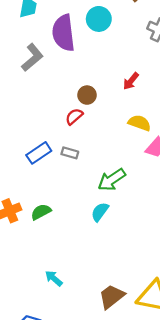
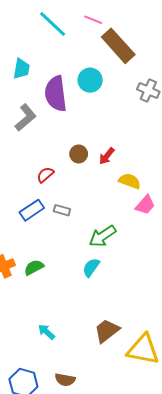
red arrow: (131, 81) -> (107, 156), moved
red semicircle: (74, 116) -> (45, 175), moved
brown trapezoid: (112, 297) -> (107, 331), moved

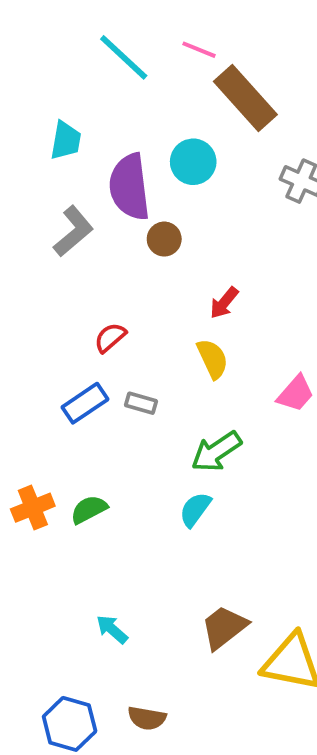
brown circle: (79, 154) -> (164, 239), moved
yellow semicircle: (130, 181) -> (212, 359), moved, turned 45

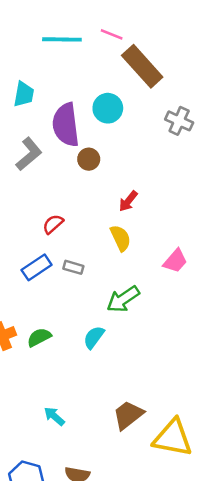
cyan line: (124, 57) -> (62, 39), turned -42
cyan semicircle: (195, 509) -> (94, 337), moved

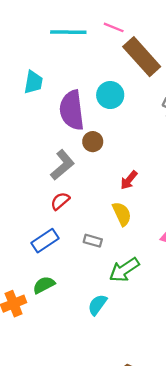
gray L-shape: (29, 154) -> (62, 165), moved
gray rectangle: (73, 267) -> (93, 241), moved
green semicircle: (39, 337) -> (44, 285), moved

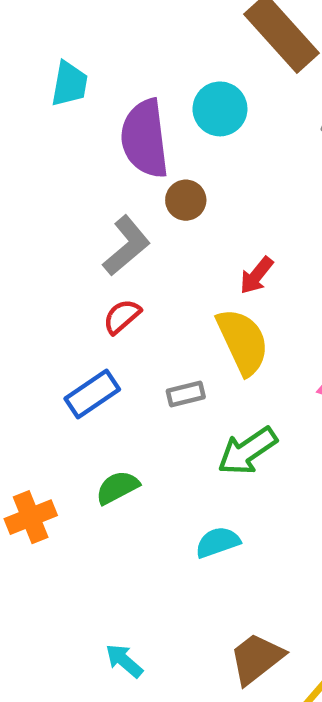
yellow semicircle: (122, 214) -> (243, 342), size x1.4
gray rectangle: (93, 241) -> (186, 394), turned -30
green semicircle: (44, 285) -> (117, 487), moved
cyan semicircle: (97, 305) -> (218, 542), moved, turned 35

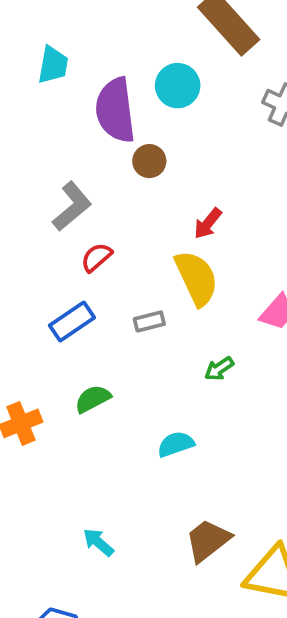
gray L-shape: (126, 246) -> (72, 206), moved
green arrow: (247, 451) -> (219, 369), moved, size x0.6

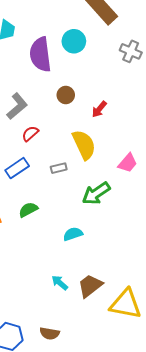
brown circle: (149, 161) -> (66, 95), moved
red arrow: (208, 223) -> (99, 109), moved
green arrow: (219, 369) -> (96, 193), size x1.8
cyan arrow: (98, 542) -> (60, 283), moved

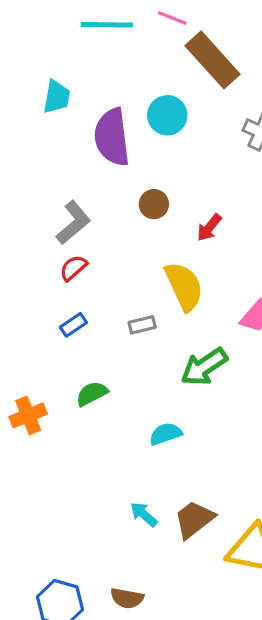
red semicircle: (30, 134) -> (73, 268), moved
blue rectangle: (17, 168) -> (73, 325), size x0.7

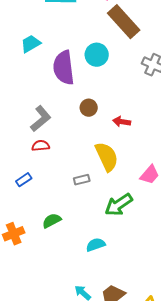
cyan trapezoid: (57, 97) -> (31, 44), turned -130
red arrow: (209, 228) -> (122, 122), turned 60
red semicircle: (73, 268) -> (41, 146), turned 36
blue rectangle: (73, 325) -> (24, 180), moved

